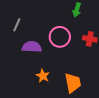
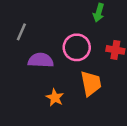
orange trapezoid: (73, 83) -> (91, 83), moved

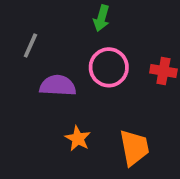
green arrow: (99, 13) -> (101, 18), moved
orange trapezoid: (91, 83) -> (134, 148), moved

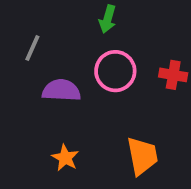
orange star: (78, 138) -> (65, 158), moved

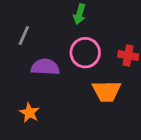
orange trapezoid: (142, 156) -> (107, 91), moved, turned 100
orange star: (65, 158) -> (29, 113), moved

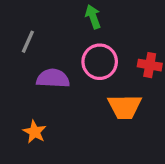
green arrow: (79, 14) -> (93, 17), turned 144

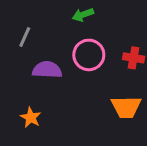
green arrow: (93, 17) -> (83, 15), turned -90
orange trapezoid: (125, 107) -> (126, 107), moved

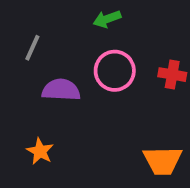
orange trapezoid: (126, 107) -> (163, 161), moved

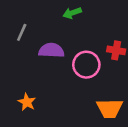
pink circle: (115, 71) -> (86, 65), moved
purple semicircle: (61, 90) -> (51, 50), moved

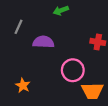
pink circle: (86, 65) -> (73, 70), moved

